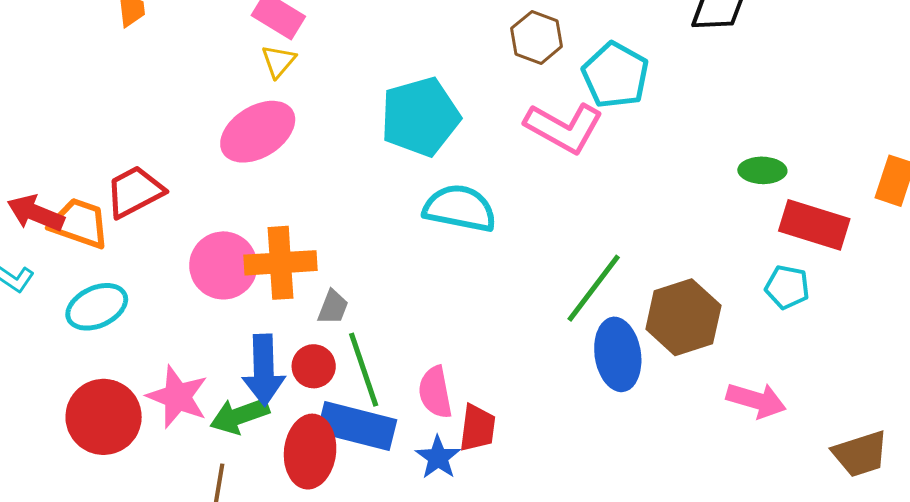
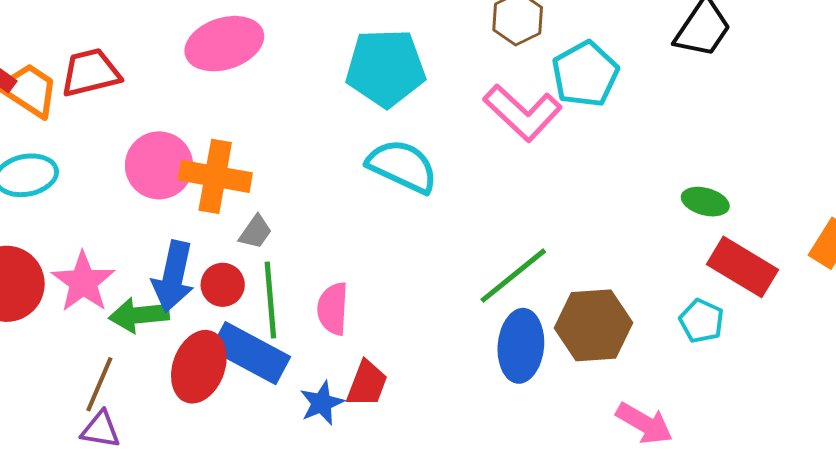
pink semicircle: (435, 392) -> (333, 309), moved

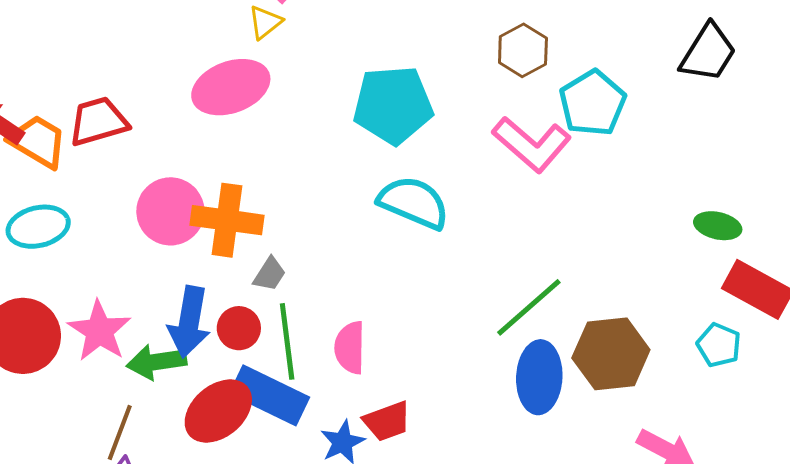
red ellipse: (199, 367) -> (218, 411), turned 32
red trapezoid: (367, 384) -> (387, 421), turned 51

